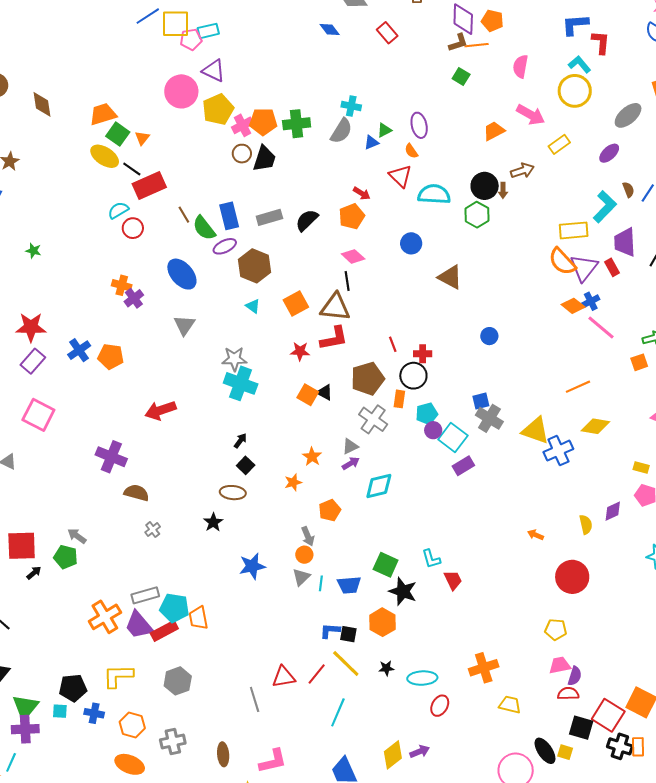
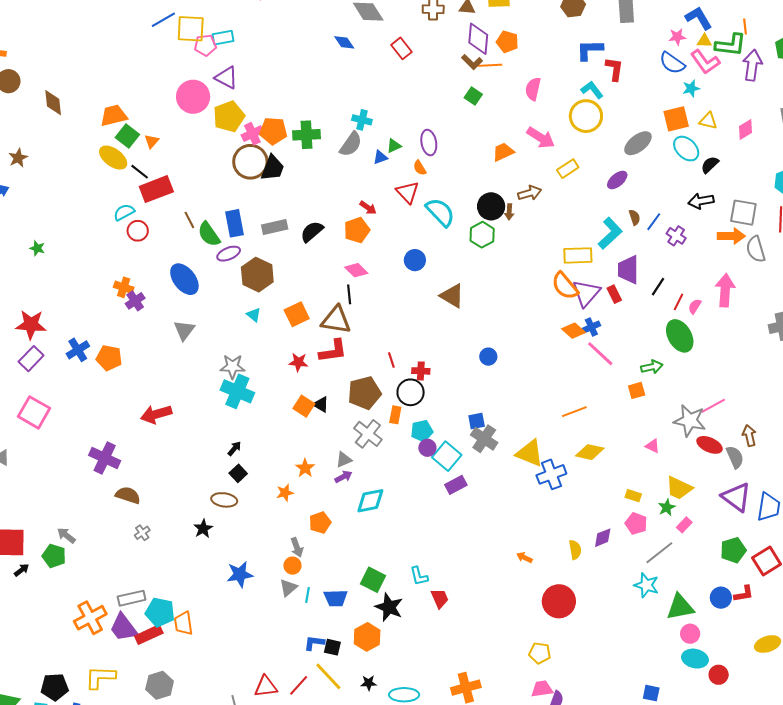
brown L-shape: (458, 43) -> (472, 62), turned 60
brown circle: (242, 154) -> (250, 162), size x1.8
cyan semicircle: (434, 194) -> (440, 212), turned 40

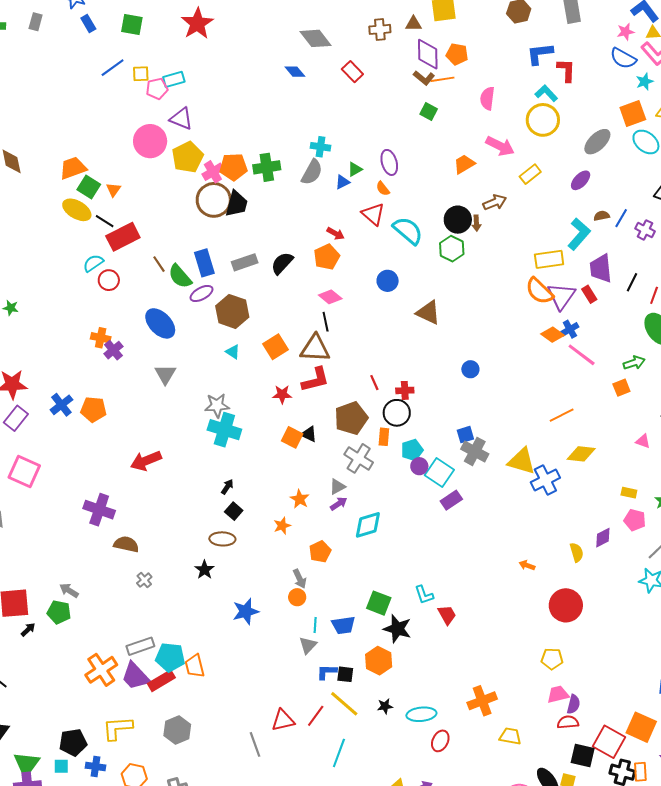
yellow square: (191, 29) -> (141, 74), size x0.6
brown semicircle: (635, 217) -> (602, 216), turned -77
gray triangle: (288, 588) -> (308, 645), moved

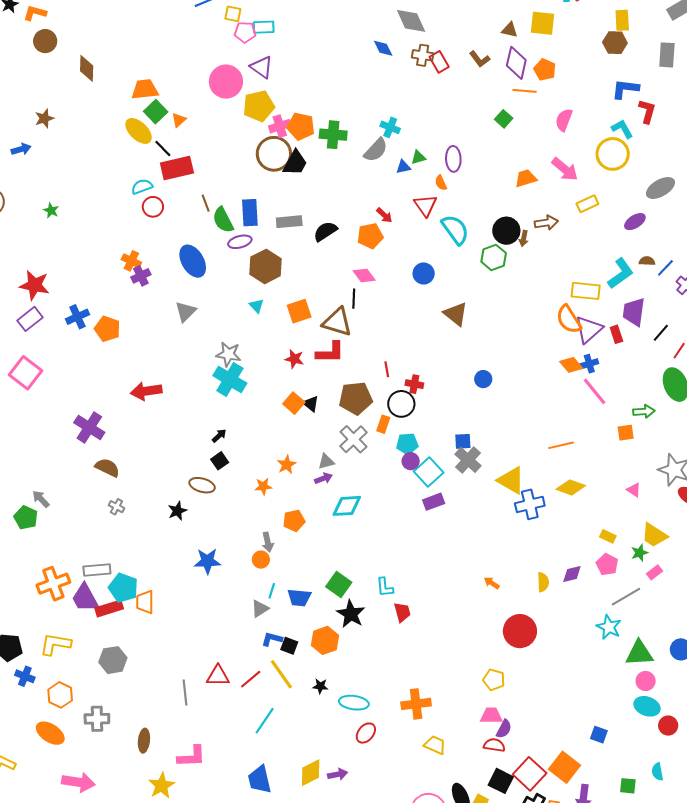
brown cross: (380, 29) -> (423, 55), moved
brown L-shape: (424, 78) -> (480, 59), moved
gray cross: (144, 580) -> (116, 507), turned -35

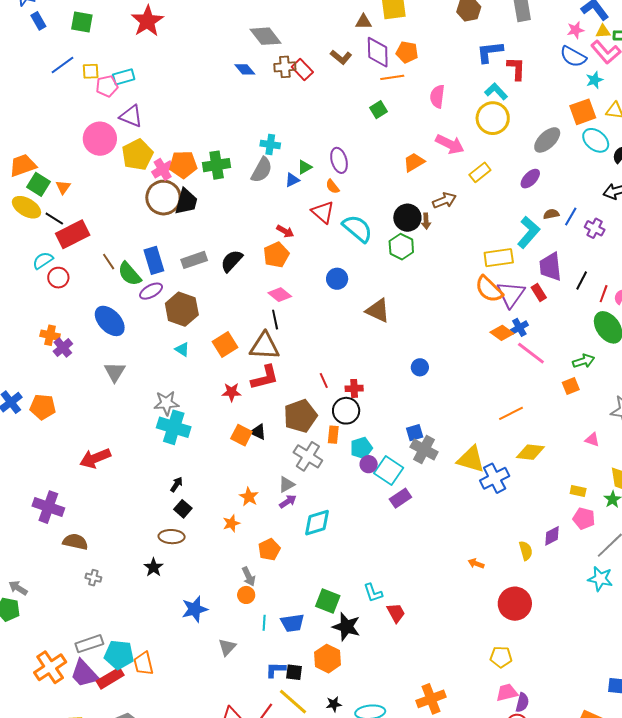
green square: (504, 119) -> (378, 110), turned 30
gray triangle: (260, 609) -> (227, 647), moved

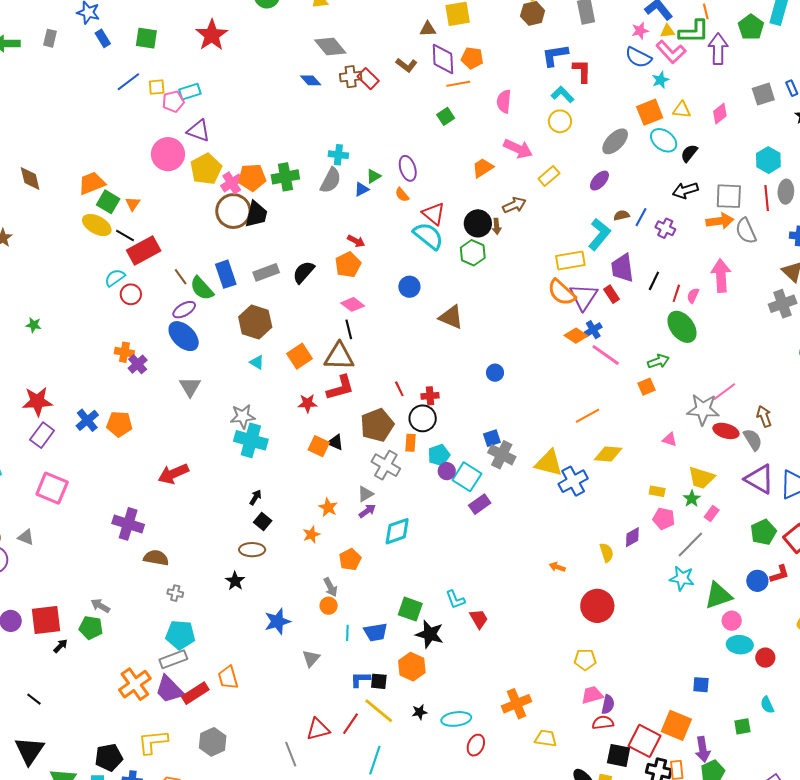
yellow circle: (493, 118) -> (560, 121), size x0.7
red triangle: (323, 212) -> (434, 214), moved
purple ellipse: (151, 291) -> (184, 310), moved
cyan pentagon: (119, 655) -> (180, 635), moved

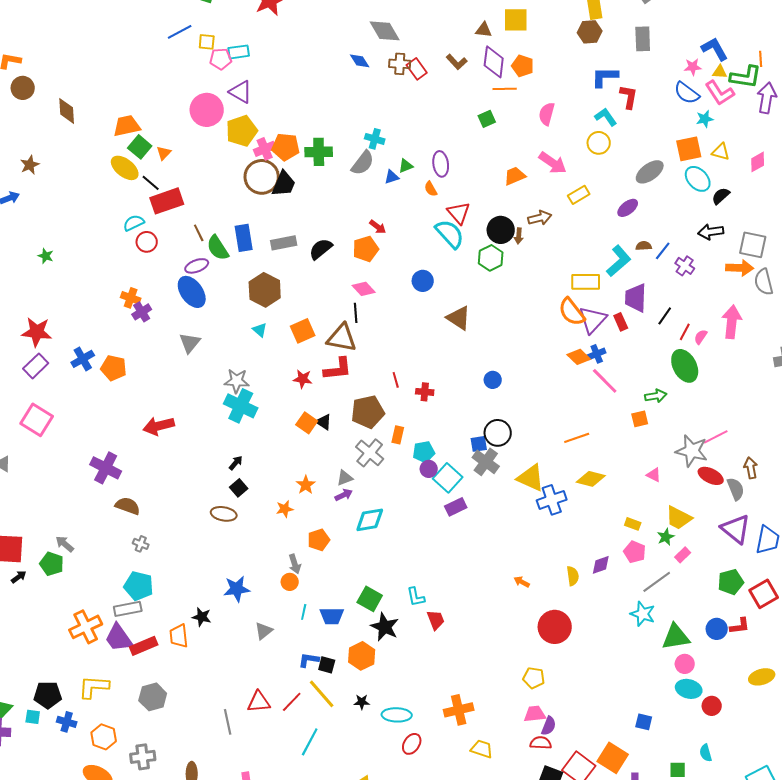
black circle: (423, 418) -> (498, 433), moved
black star: (235, 581) -> (202, 617), moved, turned -30

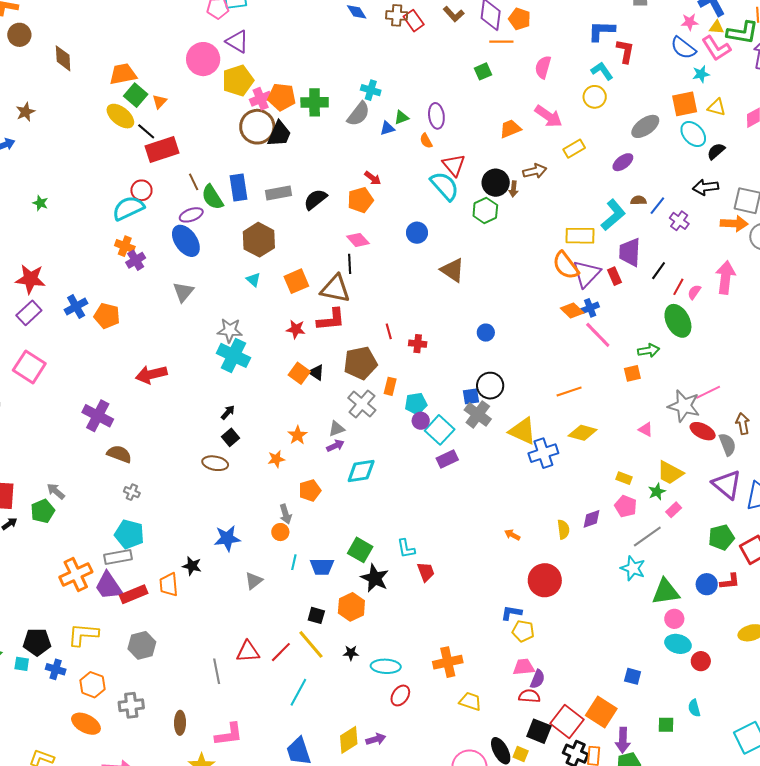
cyan semicircle: (134, 223) -> (128, 208), moved, size x1.5
green pentagon: (52, 564) -> (43, 511), turned 30
blue L-shape: (309, 660) -> (511, 613), moved

